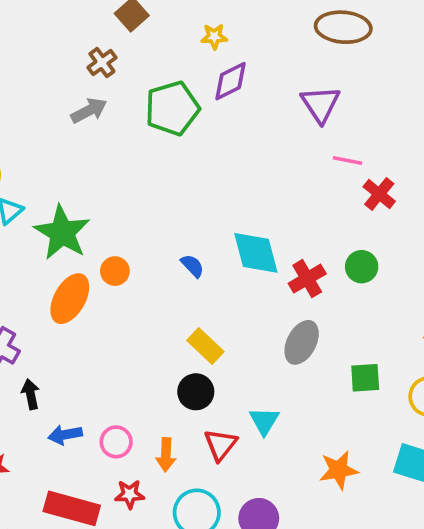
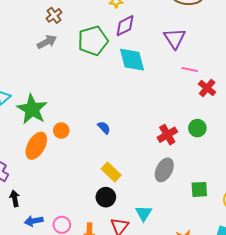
cyan diamond: (256, 253) -> (132, 60), moved

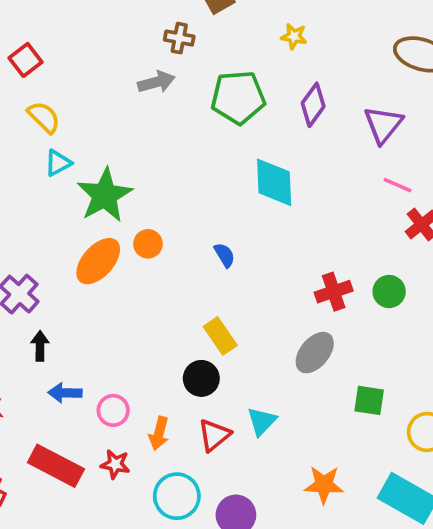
brown cross: (54, 15) -> (179, 38), turned 35
purple diamond: (125, 26) -> (313, 105), moved, turned -40
cyan diamond: (132, 60) -> (274, 182), moved

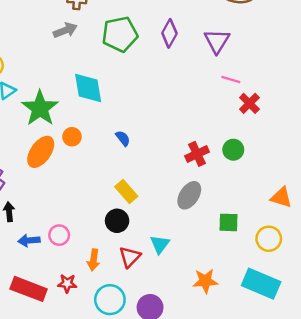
cyan diamond: (274, 182) -> (88, 88), moved
pink circle: (113, 410) -> (59, 235), moved

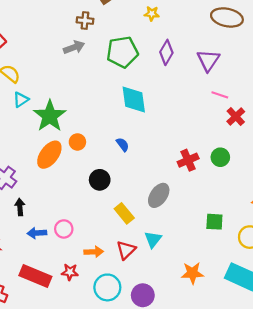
cyan diamond: (88, 88) -> (134, 99), moved
yellow rectangle: (126, 192) -> (124, 213), moved
gray ellipse: (189, 195) -> (159, 195), moved
black circle: (117, 221) -> (100, 180), moved
orange arrow: (93, 260) -> (94, 252), turned -102

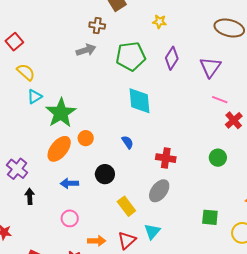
red cross: (188, 160) -> (166, 158), moved, turned 30
blue arrow: (37, 233) -> (69, 183), moved

